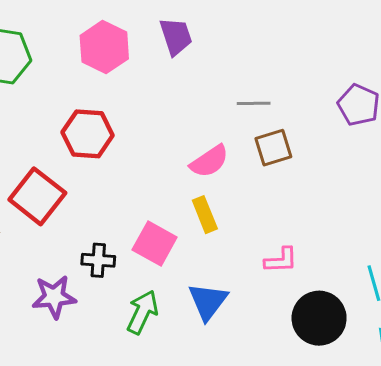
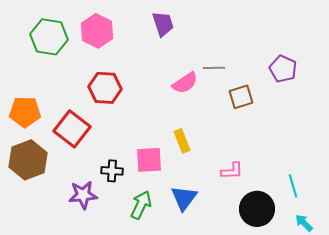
pink hexagon: (104, 47) -> (97, 31), moved
brown square: (273, 148) -> (241, 97), moved
pink semicircle: (209, 161) -> (185, 83), moved
pink square: (155, 244) -> (149, 160), turned -32

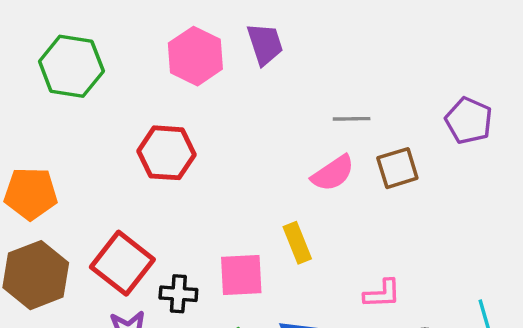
pink hexagon: (97, 31) -> (195, 56), moved
pink semicircle: (185, 83) -> (333, 173), moved
red square: (72, 129) -> (122, 263), moved

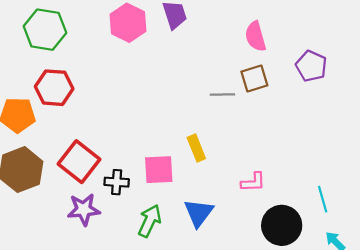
gray line: (352, 119) -> (222, 94), moved
red hexagon: (167, 153) -> (54, 88), moved
brown square: (397, 168) -> (254, 79), moved
pink semicircle: (333, 173) -> (255, 36), moved, turned 108

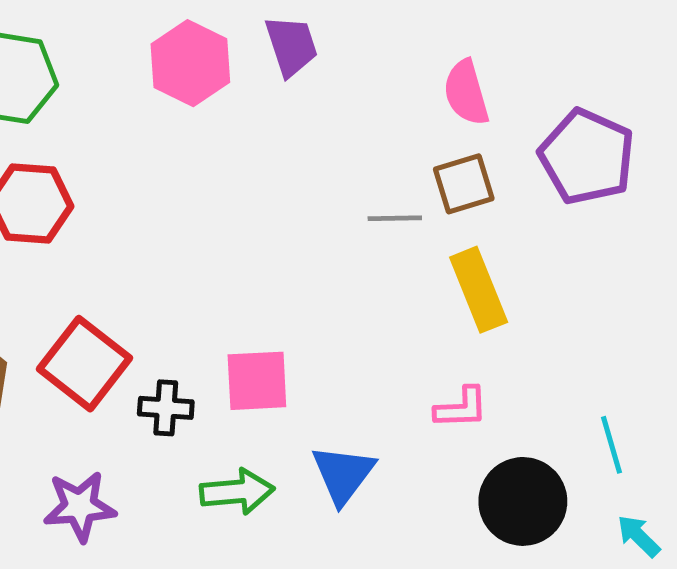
purple pentagon: (311, 66) -> (587, 157), size x1.4
yellow rectangle: (196, 148) -> (479, 290), moved, size x1.4
purple star: (84, 209) -> (80, 506), moved
green arrow: (150, 221) -> (237, 492), turned 60

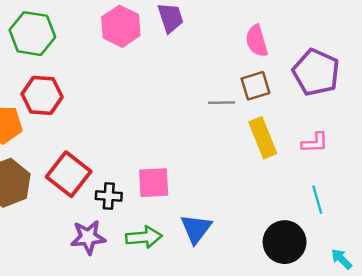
pink L-shape: (461, 408) -> (315, 143), moved
cyan line: (612, 445) -> (317, 200), moved
purple star: (80, 506) -> (88, 237), moved

